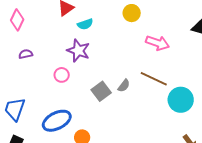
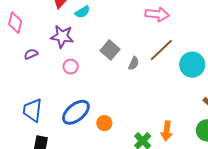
purple star: (78, 51) -> (62, 36), moved
brown line: (154, 79) -> (161, 50), turned -56
gray square: (101, 91) -> (110, 50), moved

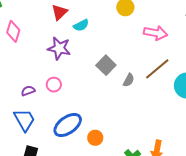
purple semicircle: (31, 54) -> (28, 91), moved
pink circle: (71, 67) -> (54, 85), moved
blue trapezoid: (32, 110) -> (24, 120), turned 140

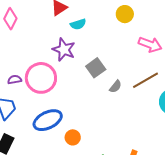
purple star: (59, 48) -> (64, 50), moved
pink circle: (54, 85) -> (41, 78), size x2.0

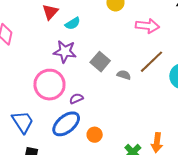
purple semicircle: (15, 80) -> (76, 99), moved
gray semicircle: (116, 86) -> (124, 75), turned -96

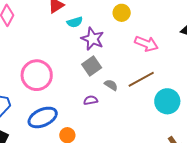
purple star: (65, 52) -> (93, 39), moved
purple semicircle: (76, 99) -> (91, 100), moved

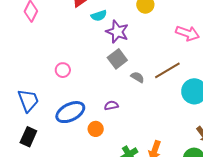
pink arrow: (146, 44) -> (188, 33), moved
pink circle: (37, 75) -> (63, 70), size x0.5
purple semicircle: (91, 100) -> (111, 105), moved

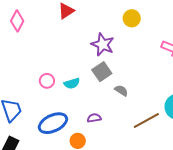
cyan semicircle: (99, 16) -> (72, 83), moved
brown line: (167, 70) -> (146, 120), moved

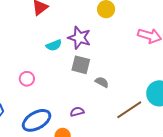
gray square: (102, 72) -> (81, 65), turned -36
cyan semicircle: (72, 83) -> (54, 45), moved

